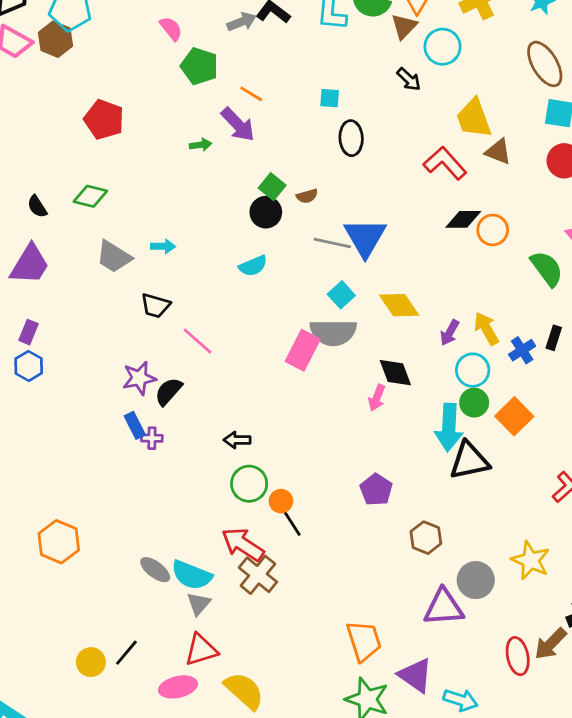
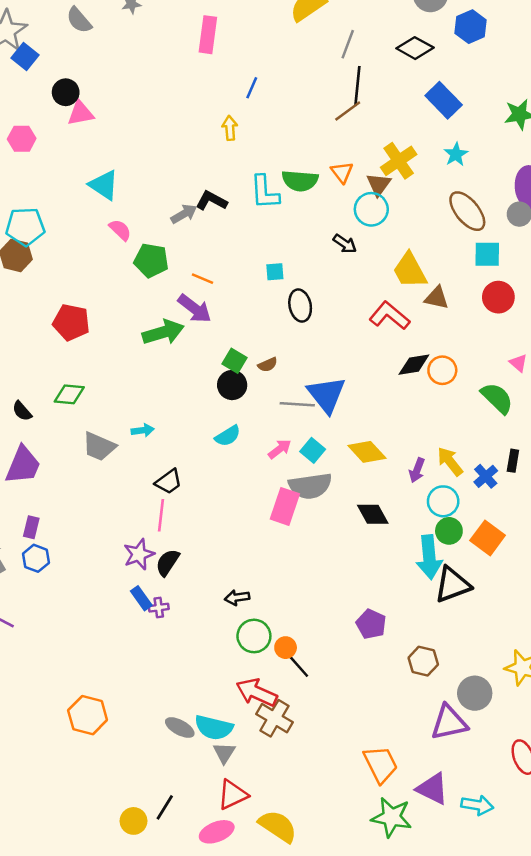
brown triangle: (404, 26) -> (379, 184), moved
green arrow: (201, 145) -> (163, 332), size x2.0
black trapezoid: (155, 306) -> (169, 482), moved, turned -44
pink line: (197, 341) -> (161, 515), moved, turned 64
pink arrow: (377, 398) -> (280, 449), moved, turned -140

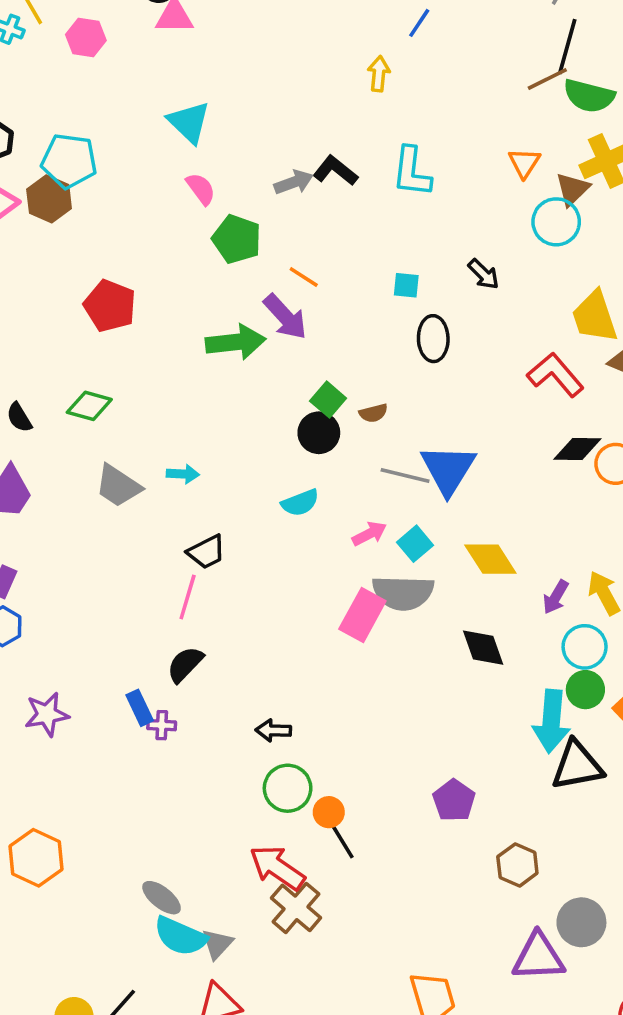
green semicircle: (300, 181) -> (589, 96), moved
black arrow: (345, 244) -> (484, 274), moved
purple star: (139, 554) -> (47, 714), moved
cyan semicircle: (214, 727) -> (180, 936), moved

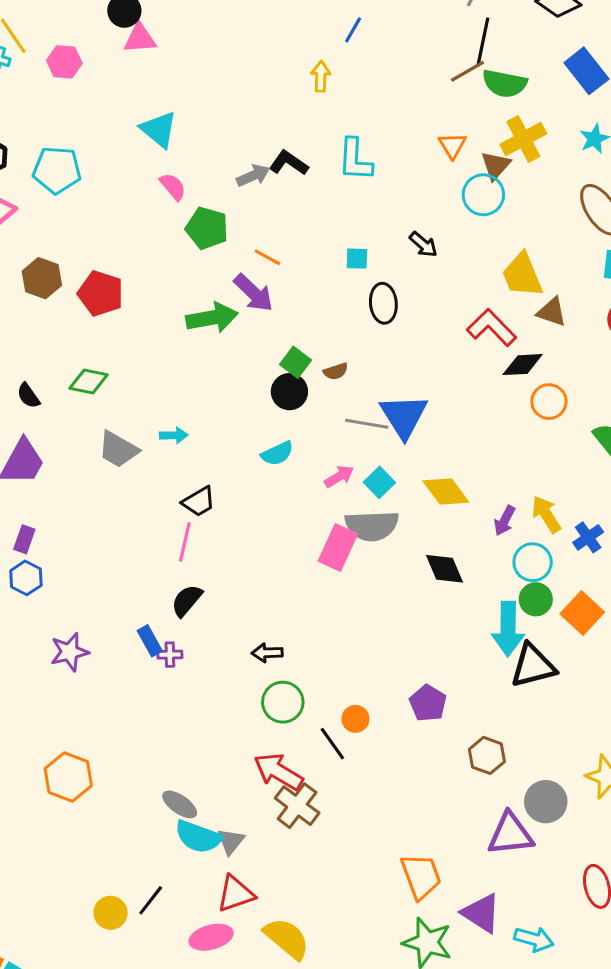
brown hexagon: (49, 199) -> (42, 278), moved
black diamond: (577, 449) -> (523, 365), moved
orange circle: (329, 812) -> (355, 719), moved

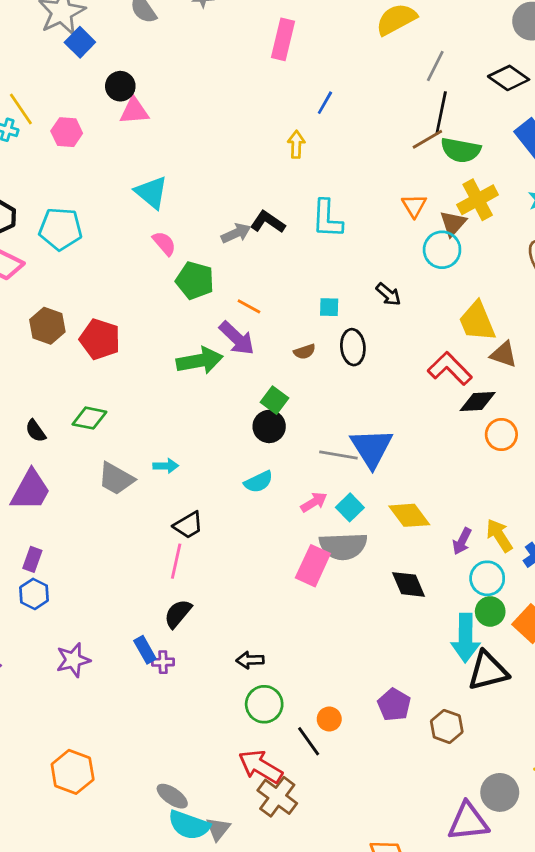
brown semicircle: (336, 371) -> (305, 352), moved
brown hexagon: (487, 755) -> (447, 726), moved

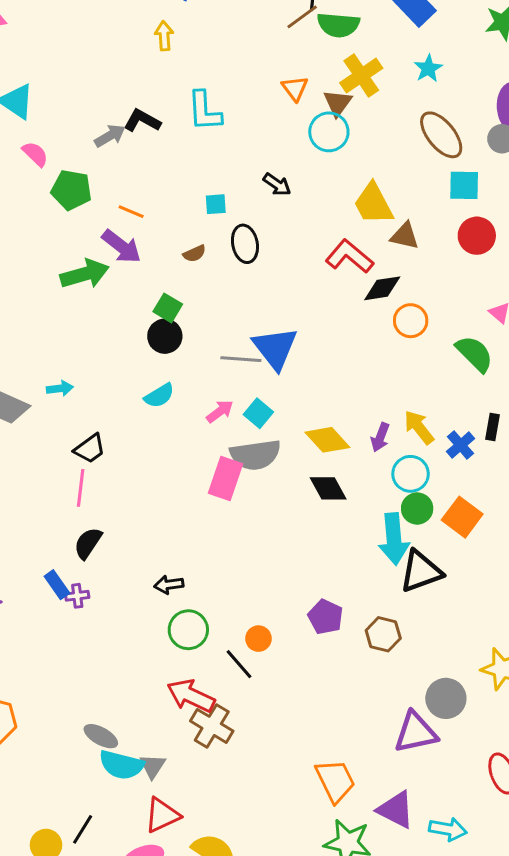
yellow diamond: (409, 515) -> (327, 440), moved

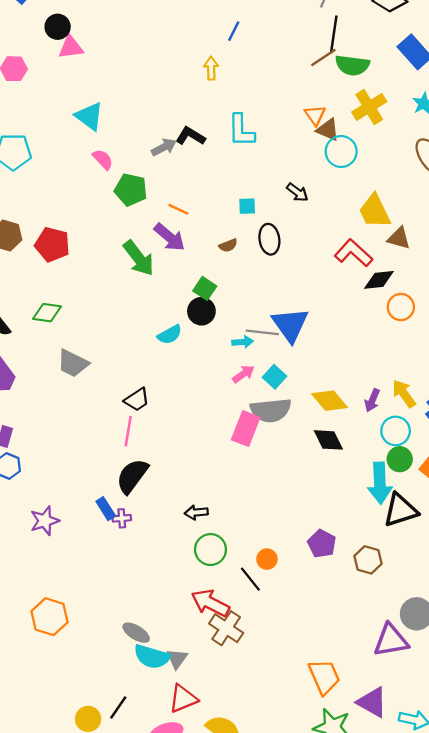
brown triangle: (338, 103) -> (328, 130), moved, turned -45
green arrow: (85, 274) -> (139, 258), turned 66
cyan arrow: (60, 388) -> (243, 342), moved
cyan semicircle: (159, 396) -> (170, 335), moved
black semicircle: (88, 543) -> (132, 476), size x1.4

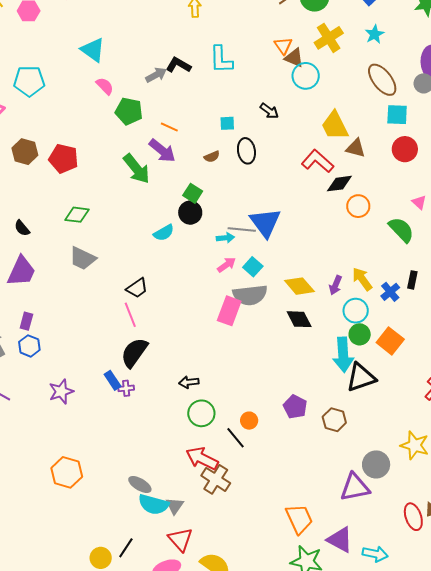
green diamond: (47, 313) -> (77, 215), moved
pink line: (128, 431) -> (130, 315), turned -30
red triangle: (183, 699) -> (180, 539), turned -48

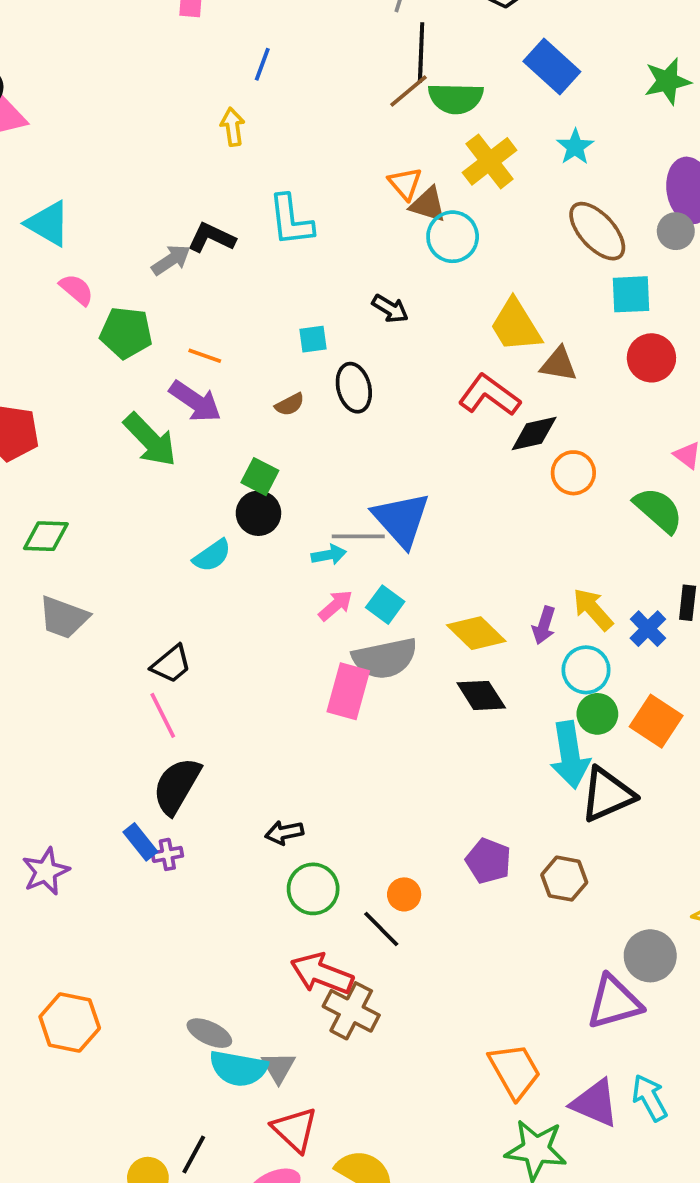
cyan arrow: (375, 554) -> (650, 1098), moved, turned -125

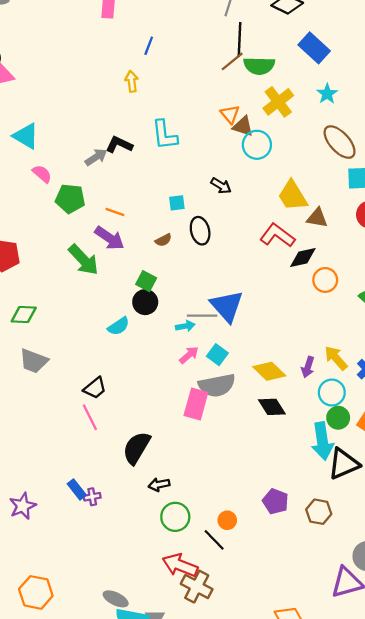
black semicircle: (177, 786) -> (137, 448), moved

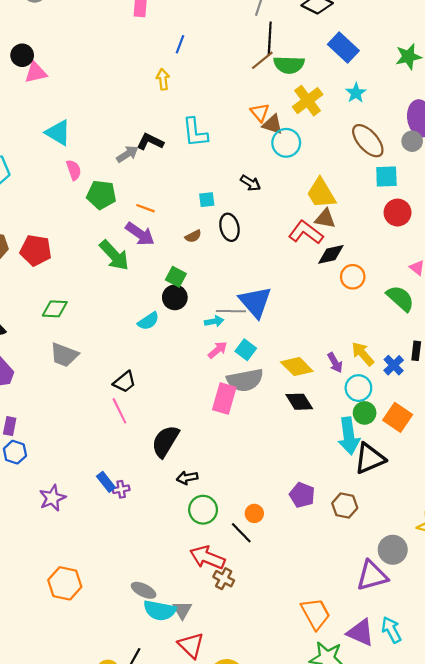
pink semicircle: (42, 174) -> (74, 170), turned 30
brown triangle: (317, 218) -> (325, 219), moved
purple arrow: (308, 367) -> (335, 363), turned -48
brown cross: (197, 587) -> (224, 579), size x0.7

